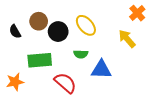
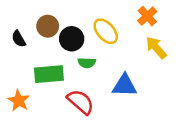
orange cross: (137, 13) -> (147, 16), moved
green semicircle: (81, 54) -> (87, 63), moved
orange star: (15, 82) -> (19, 101), turned -30

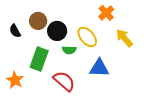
orange cross: (147, 16) -> (106, 13), moved
yellow ellipse: (106, 31) -> (87, 37), moved
green rectangle: (49, 74) -> (39, 59), turned -65

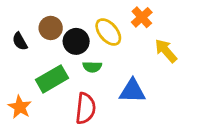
yellow ellipse: (87, 37) -> (108, 32), moved
green rectangle: (39, 59) -> (52, 79), turned 40
red semicircle: (64, 81) -> (85, 108), turned 55

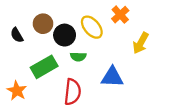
yellow arrow: (166, 51) -> (141, 43), turned -110

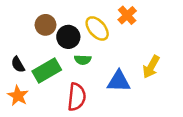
black semicircle: (17, 35) -> (18, 65), moved
yellow arrow: (141, 43) -> (151, 67), moved

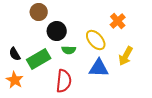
orange cross: (127, 15) -> (118, 21), moved
brown circle: (45, 25) -> (39, 12), moved
yellow ellipse: (97, 28) -> (96, 40), moved

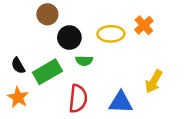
yellow ellipse: (96, 40) -> (111, 34), moved, turned -50
yellow arrow: (126, 56) -> (154, 81), moved
blue triangle: (99, 68) -> (121, 102), moved

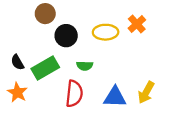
green semicircle: (84, 61) -> (85, 66), moved
yellow arrow: (154, 81) -> (146, 92), moved

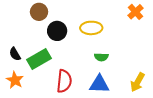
orange cross: (137, 24) -> (135, 12), moved
green semicircle: (85, 66) -> (101, 57), moved
yellow arrow: (146, 92) -> (137, 82), moved

